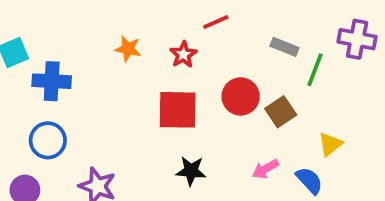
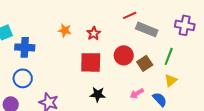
red line: (216, 22) -> (130, 15), moved
gray rectangle: (284, 47) -> (147, 29), size x1.5
green line: (315, 70) -> (169, 56), moved

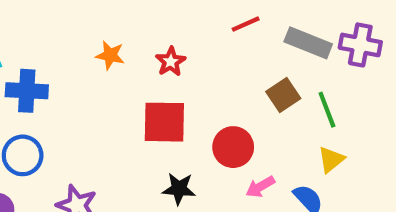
gray rectangle: (147, 29) -> (308, 43), moved
red circle: (124, 55) -> (233, 147), moved
green line: (169, 56) -> (327, 110), turned -42
brown square: (145, 63) -> (283, 95), moved

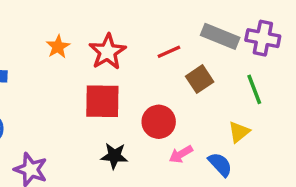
red line: (246, 24) -> (169, 52), moved
orange star: (110, 55) -> (58, 47), turned 30
red star: (171, 62) -> (107, 52), size x1.5
green line: (327, 110) -> (254, 89), moved

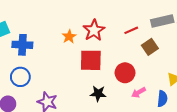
gray rectangle: (220, 36) -> (162, 21), turned -35
orange star: (58, 47) -> (69, 37), moved
blue semicircle: (220, 164) -> (162, 99), turned 49

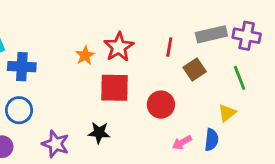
red line: (131, 30) -> (169, 47), turned -56
pink arrow: (138, 92) -> (182, 142), moved
black star: (98, 93) -> (99, 133), moved

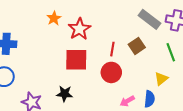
gray rectangle: (211, 34) -> (150, 19), turned 50
red line: (169, 47) -> (112, 49), moved
orange star: (85, 55) -> (54, 18), moved

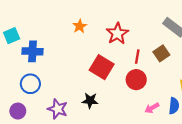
red star: (79, 29) -> (117, 34), moved
red square: (76, 60) -> (102, 67), turned 30

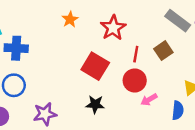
black star: (90, 101) -> (95, 104), moved
pink arrow: (152, 108) -> (149, 100), moved
purple star: (58, 109) -> (45, 114), turned -30

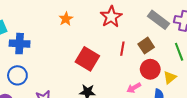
red star: (113, 28) -> (111, 17), moved
red circle: (135, 80) -> (150, 69), moved

